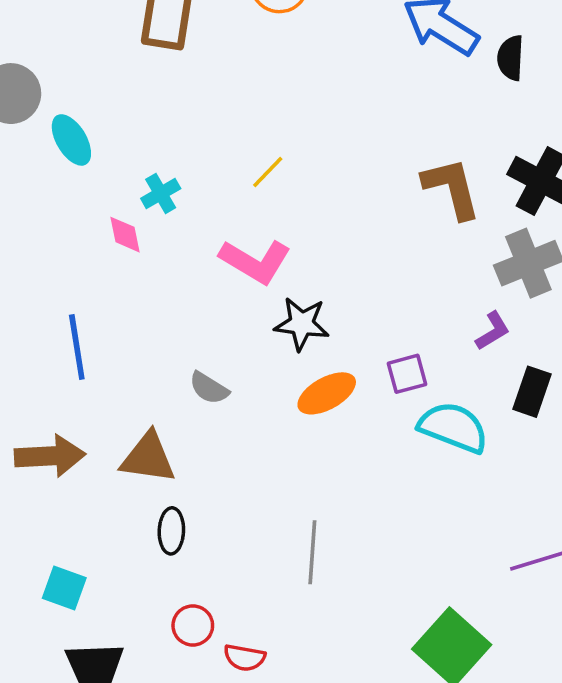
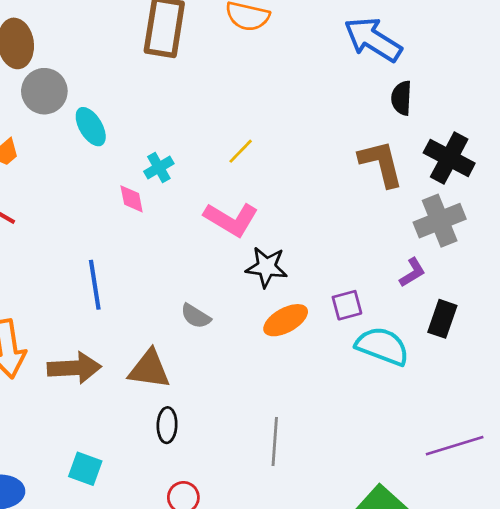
black semicircle: (511, 58) -> (401, 98), moved

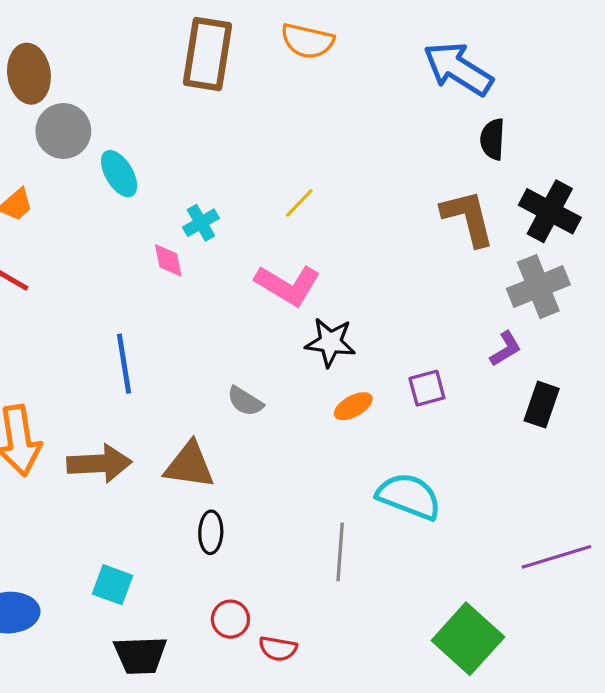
orange ellipse: (286, 320) -> (353, 406), size x0.7
cyan semicircle: (382, 346) -> (409, 496), moved

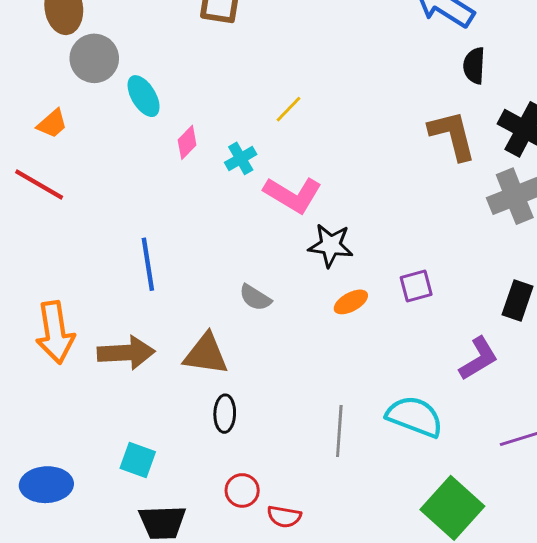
yellow line: (299, 203) -> (289, 109), moved
cyan cross: (201, 223) -> (241, 158), moved
pink diamond: (168, 260) -> (187, 142), moved, turned 56
purple L-shape: (506, 349) -> (478, 359), moved, size x1.4
cyan semicircle: (409, 496) -> (415, 417), moved

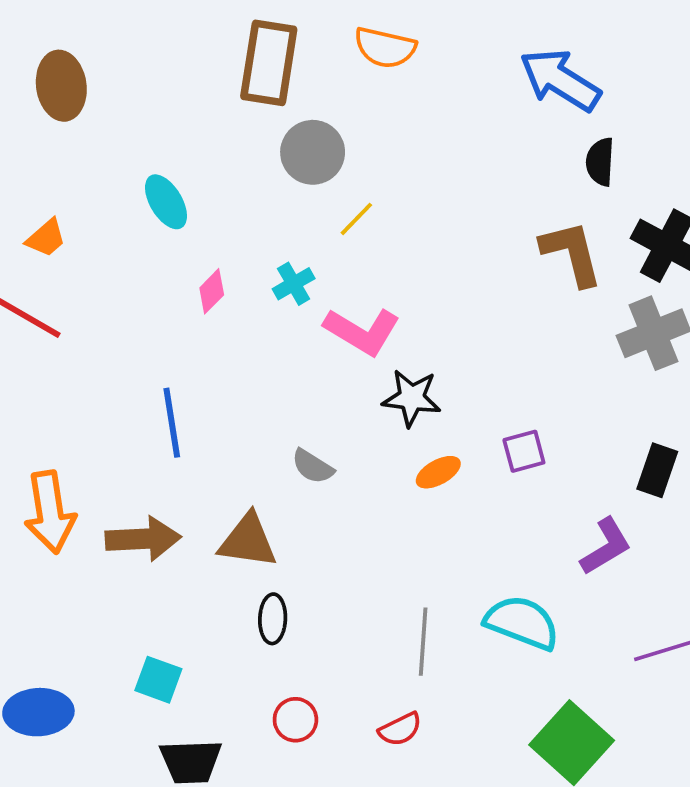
gray circle: (94, 58) -> (313, 152), moved
pink diamond: (187, 142) -> (212, 291), moved
red semicircle: (284, 517) -> (400, 729), moved, turned -36

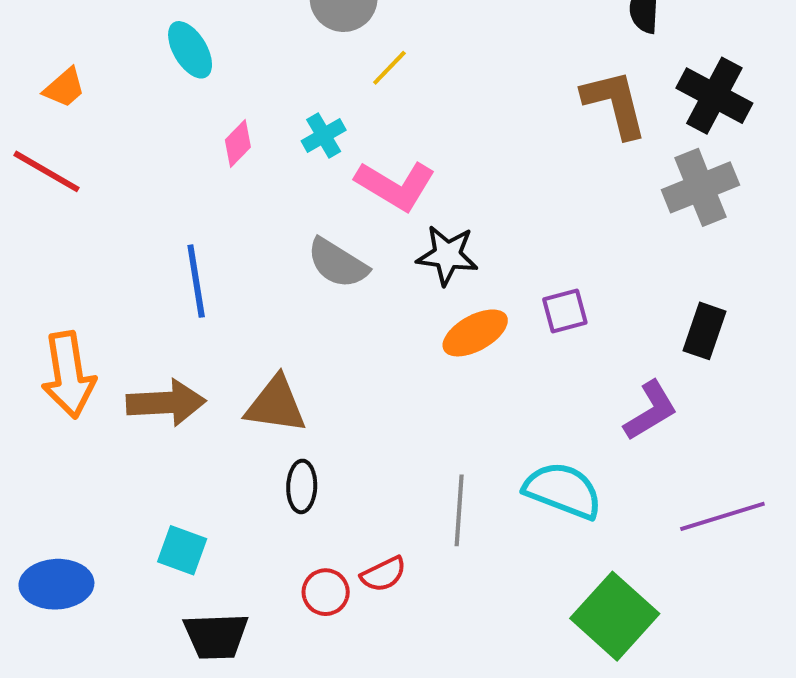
gray semicircle: (313, 466) -> (338, 263), moved, size x1.4
orange ellipse: (438, 472) -> (475, 333), size x1.4
red semicircle: (400, 729) -> (383, 574), moved

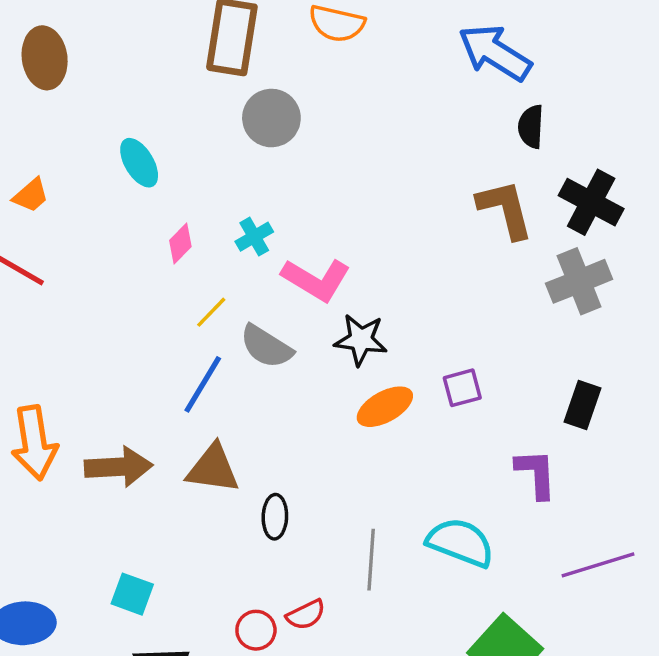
yellow line: (389, 68) -> (211, 312), moved
blue line: (196, 281) -> (203, 384), moved, turned 40
purple L-shape: (651, 411) -> (536, 474), turned -62
black ellipse: (302, 486) -> (275, 517), moved

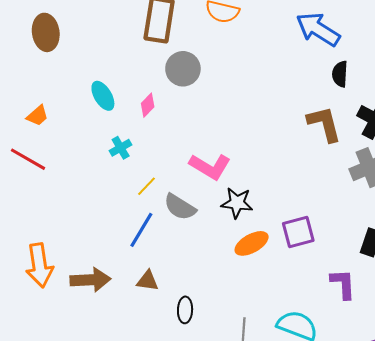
cyan cross: (254, 237) -> (121, 148), moved
pink diamond: (180, 243) -> (148, 105), moved
purple square: (462, 388) -> (298, 232), size x1.4
brown triangle: (213, 469) -> (148, 281), size x0.7

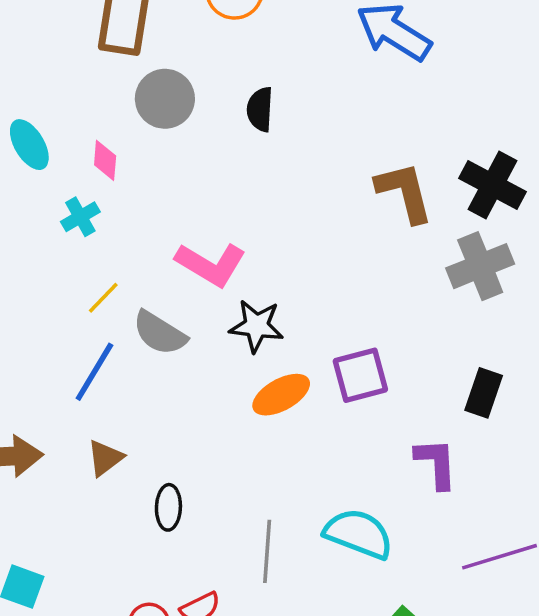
black semicircle: (340, 74) -> (260, 109), moved
pink diamond: (148, 105) -> (105, 160), turned -40
cyan cross: (121, 148) -> (80, 217), moved
brown triangle: (148, 281) -> (105, 458), turned -45

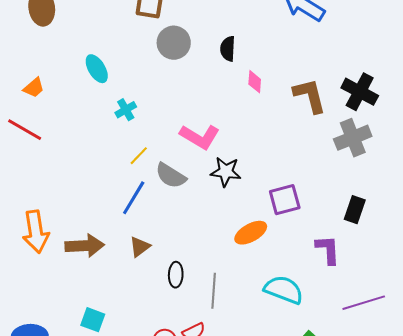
pink diamond: (105, 160) -> (255, 82), moved
orange ellipse: (281, 395) -> (251, 233), moved
gray line: (267, 551) -> (214, 291), moved

